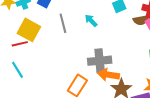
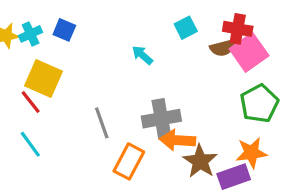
gray line: (63, 23) -> (102, 123), moved
red line: (20, 44) -> (31, 102), turned 70

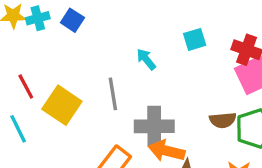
brown semicircle: (223, 48) -> (223, 120), moved
yellow square: (43, 78) -> (62, 105), moved
gray line: (102, 123) -> (113, 94), moved

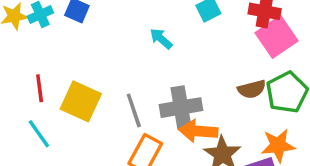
red line: (26, 87) -> (40, 88), turned 30
gray line: (113, 94) -> (134, 110), moved

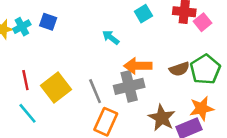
pink square: (277, 37) -> (202, 22), moved, size x0.6
yellow square: (81, 101) -> (56, 87), turned 32
orange arrow: (198, 131) -> (138, 66), moved

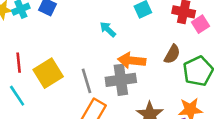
brown semicircle: (179, 69) -> (172, 54), moved, turned -48

